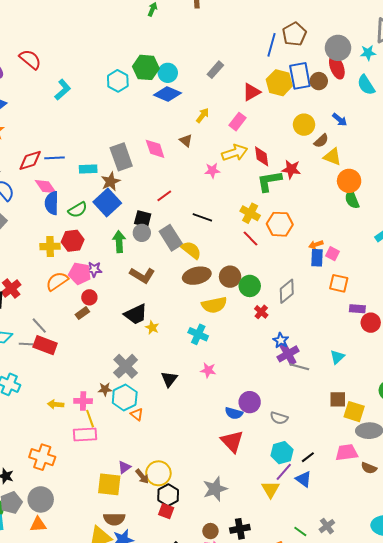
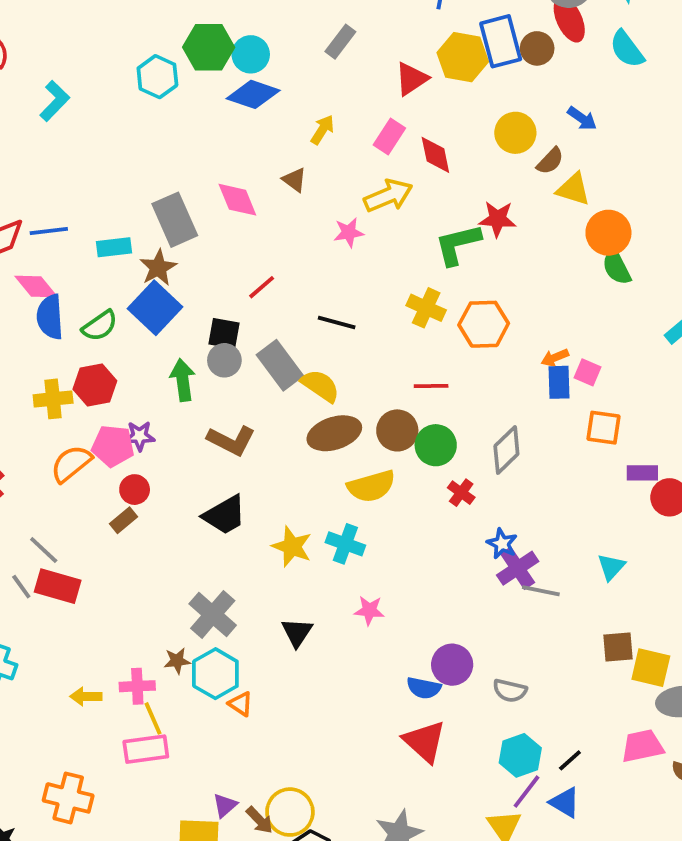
red diamond: (262, 156) -> (435, 155), moved
red line: (251, 239) -> (431, 386), moved, turned -42
yellow star: (152, 327) -> (292, 547), moved, size x1.5
gray line: (26, 344) -> (21, 587), turned 56

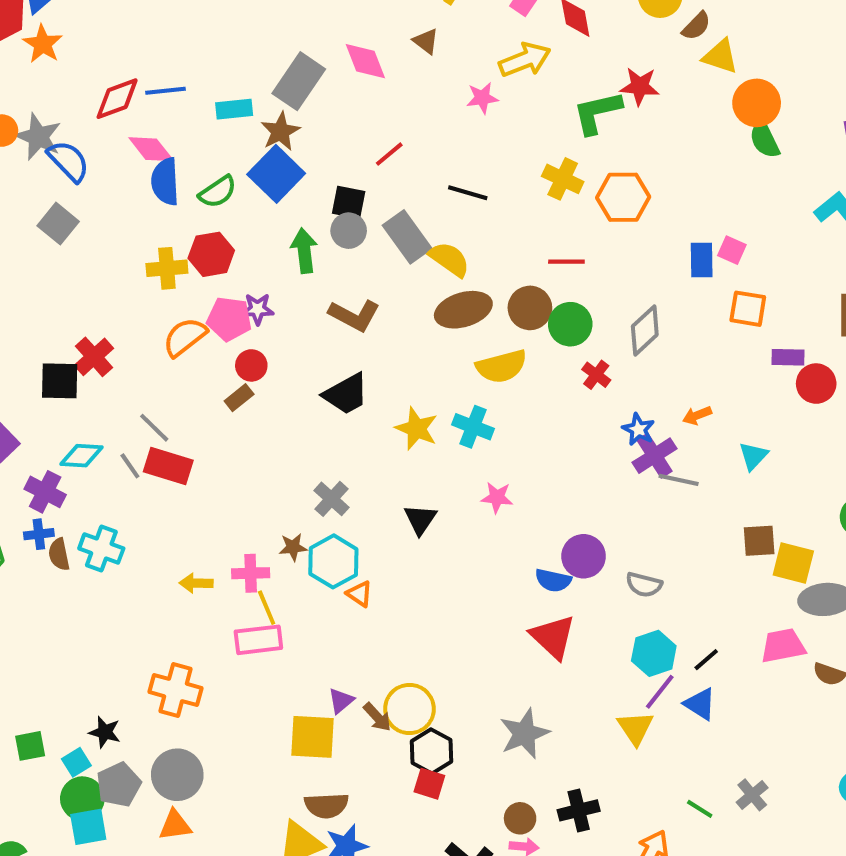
gray rectangle: (175, 220) -> (299, 81), turned 57
orange arrow: (555, 358) -> (697, 415), moved
gray cross: (213, 614) -> (332, 499), size x0.7

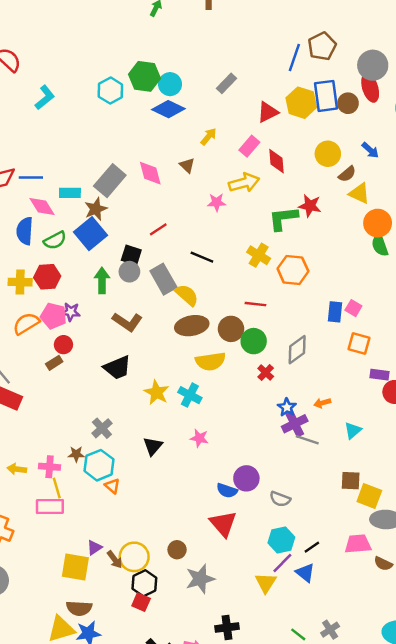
pink diamond: (151, 149) -> (42, 206), moved
brown circle: (520, 818) -> (177, 550), moved

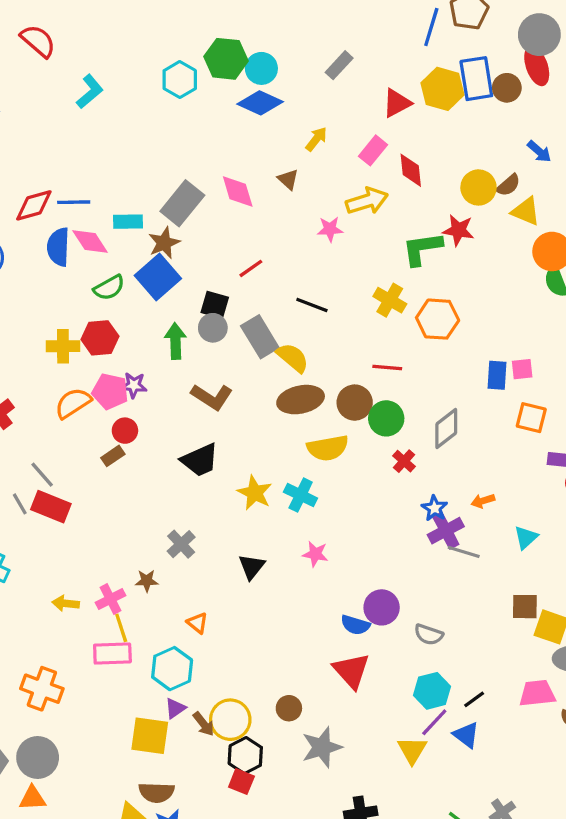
yellow circle: (328, 154) -> (478, 187), moved
blue semicircle: (25, 231) -> (58, 247), moved
pink square: (353, 308) -> (522, 369), turned -35
cyan hexagon: (99, 465) -> (172, 669), moved
pink cross: (50, 467) -> (110, 599), turned -30

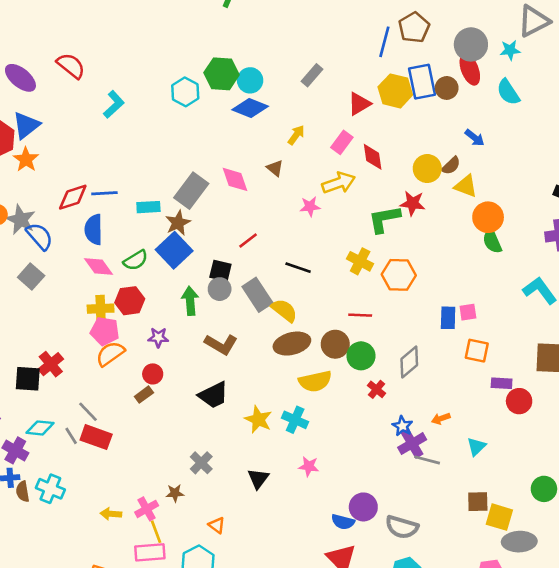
pink diamond: (90, 241) -> (99, 266), moved
pink pentagon: (110, 391) -> (105, 331), moved
gray semicircle: (429, 635) -> (402, 527), size x1.4

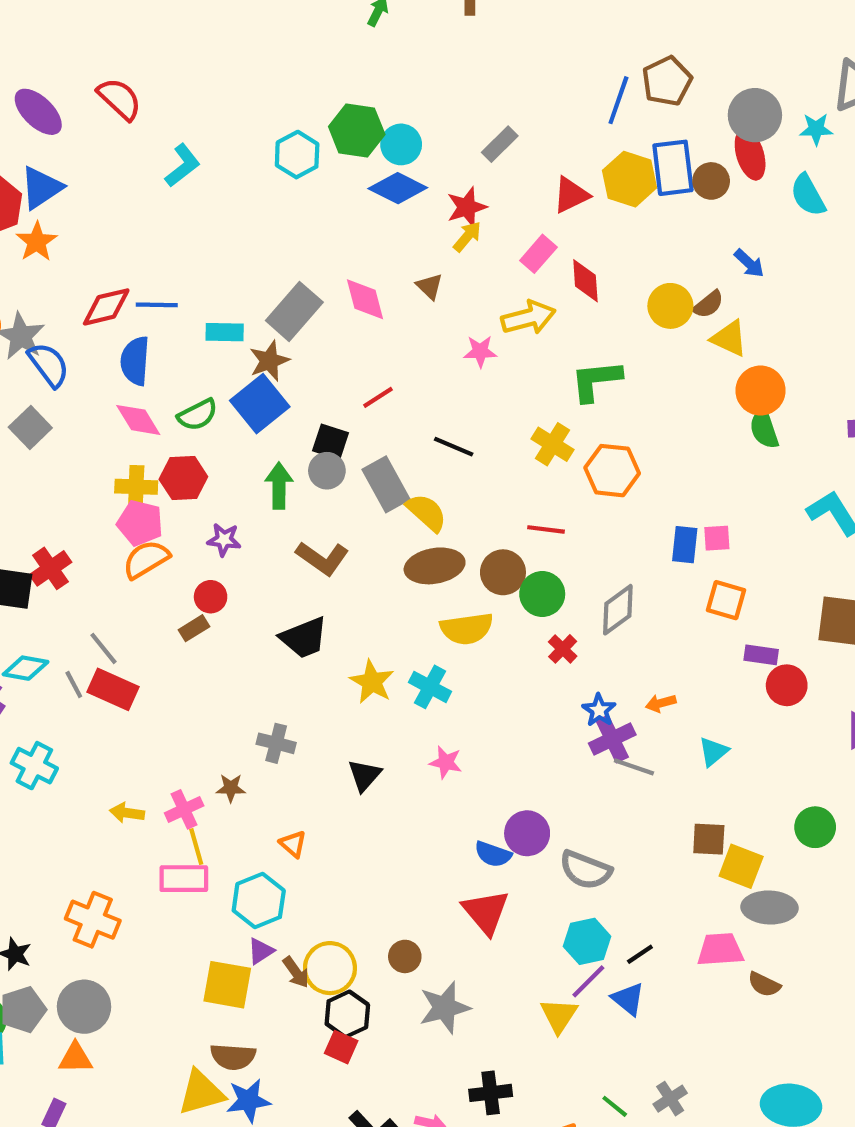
red star: (413, 203) -> (467, 207), moved, turned -30
gray cross: (201, 463) -> (276, 743), turned -35

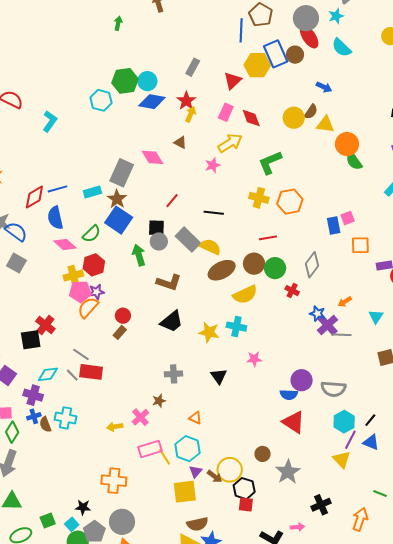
purple star: (224, 540) -> (96, 292), moved
yellow line: (196, 847) -> (165, 457), moved

